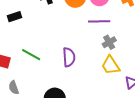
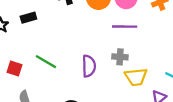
gray cross: (109, 42) -> (120, 57), moved, turned 32
yellow trapezoid: (111, 65) -> (136, 77), turned -65

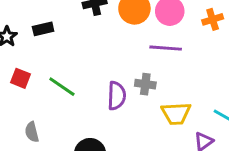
gray cross: (120, 57) -> (145, 84), moved
red square: (15, 69) -> (21, 78), moved

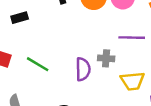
purple line: (166, 48) -> (132, 38), moved

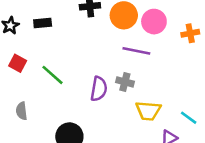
purple line: (132, 38) -> (136, 51), moved

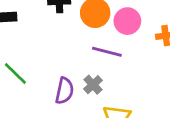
gray cross: (125, 82) -> (93, 85), turned 30

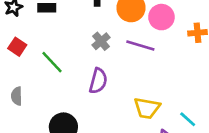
gray cross: (93, 85) -> (101, 41), moved

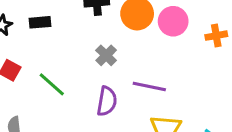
purple line: (140, 45) -> (149, 86), moved

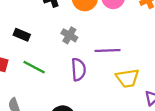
black rectangle: (40, 22) -> (22, 35), moved, turned 42

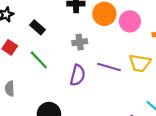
gray cross: (69, 35) -> (80, 42), turned 32
yellow trapezoid: (127, 78) -> (140, 63), moved

